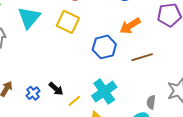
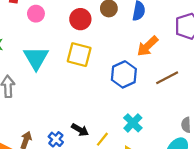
cyan cross: (104, 92) -> (133, 123), size x0.7

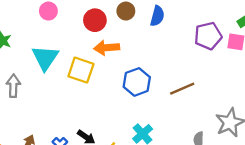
orange arrow: (147, 46) -> (107, 48), moved, turned 35
yellow square: (79, 55) -> (81, 70), moved

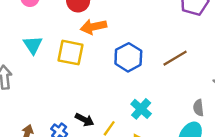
cyan triangle: (45, 58) -> (33, 45), size x0.7

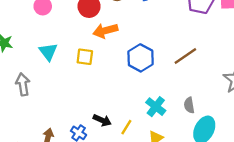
yellow square: (71, 53) -> (85, 57), size x0.7
gray semicircle: (198, 108) -> (189, 105), moved

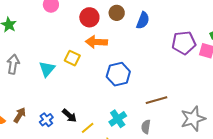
cyan triangle: (48, 52) -> (47, 69), moved
brown line: (185, 56) -> (157, 100), moved

